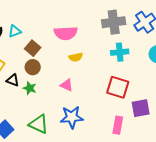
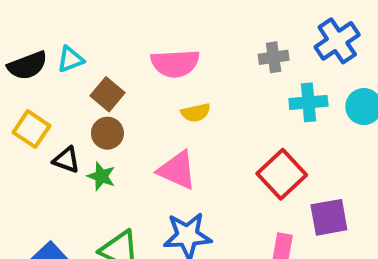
gray cross: (114, 22) -> (274, 57), moved, size x0.6
cyan cross: (120, 52) -> (308, 102), moved
pink triangle: (67, 85) -> (177, 170), size x1.5
red square: (118, 87) -> (282, 174), turned 30

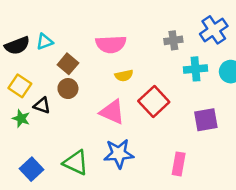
red square: (282, 174) -> (154, 102), moved
green star: (101, 176) -> (21, 118), moved
purple square: (329, 217) -> (206, 120), moved

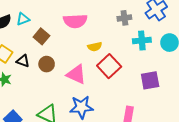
yellow semicircle: (124, 75) -> (95, 47), moved
brown circle: (68, 89) -> (47, 64), moved
black triangle: (42, 105) -> (23, 61), moved

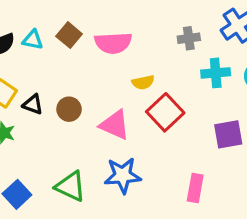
cyan triangle: (23, 19) -> (33, 40), turned 32
brown square: (41, 36) -> (69, 35), moved

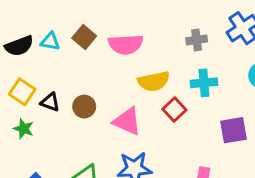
cyan cross: (216, 73) -> (204, 83), moved
yellow semicircle: (143, 82) -> (154, 81), size x1.5
red square: (165, 112) -> (174, 109), size x0.7

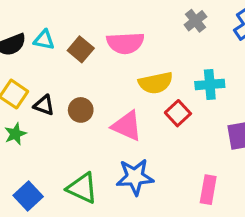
brown square: (84, 37) -> (81, 49), moved
gray cross: (197, 40) -> (195, 21), moved, turned -30
green star: (24, 129) -> (15, 134), turned 30

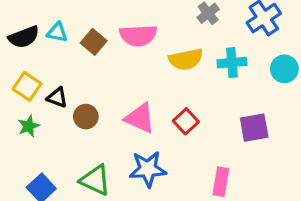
yellow semicircle: (156, 83) -> (186, 59), moved
cyan cross: (210, 84) -> (232, 63), moved
brown circle: (81, 110) -> (86, 117), moved
red square: (178, 113) -> (186, 121), moved

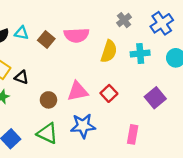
yellow semicircle: (186, 59) -> (109, 51), turned -60
brown circle: (86, 117) -> (48, 100), moved
pink triangle: (140, 118) -> (78, 91), turned -35
purple square: (254, 128) -> (155, 98), turned -30

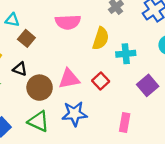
brown square: (46, 39) -> (26, 38), moved
cyan cross: (140, 54) -> (126, 54), moved
black triangle: (22, 77) -> (20, 69), moved
brown circle: (48, 100) -> (40, 88), size x1.5

